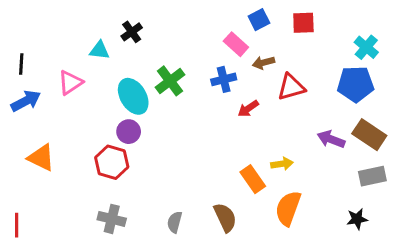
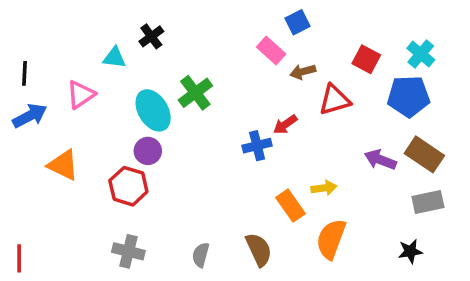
red square: (303, 23) -> (366, 59), moved, turned 30
blue cross: (224, 79) -> (257, 146), moved
orange triangle: (41, 158) -> (63, 165), moved

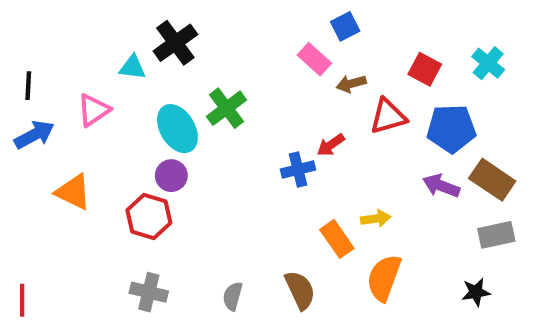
black cross: (151, 36) -> (175, 43), size x1.5
blue pentagon: (409, 96) -> (451, 129), moved

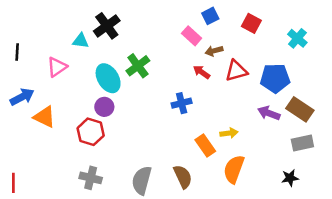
red square: (425, 69) -> (251, 23), moved
blue arrow: (34, 135) -> (22, 97), moved
red arrow: (331, 145) -> (202, 72), moved, turned 70
gray semicircle: (233, 296) -> (142, 180), size x1.6

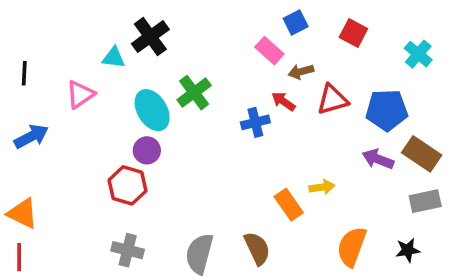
blue cross: (182, 103) -> (255, 122), moved
orange triangle: (45, 117) -> (23, 213), moved
orange semicircle: (234, 169) -> (352, 247), moved

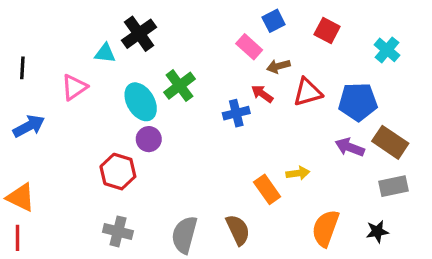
purple circle: (147, 150) -> (149, 139), moved

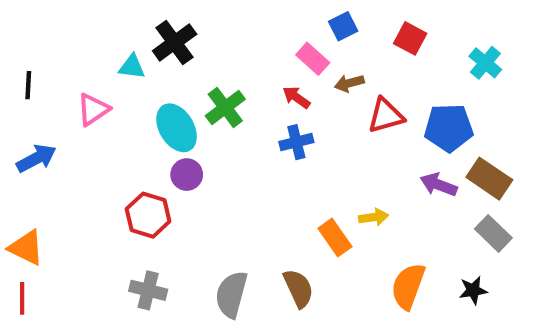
red arrow: (262, 94) -> (296, 97), moved
gray rectangle: (393, 186) -> (493, 233), turned 56

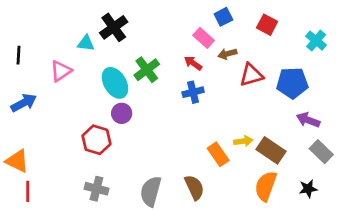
brown rectangle: (489, 179) -> (271, 150), moved
purple arrow: (439, 185) -> (308, 120), moved
red line: (22, 298) -> (28, 191), moved

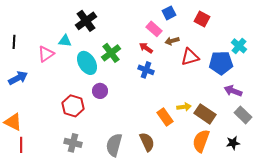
cyan cross: (316, 41) -> (239, 46), moved
cyan triangle: (86, 43) -> (65, 41), moved
blue cross: (193, 92) -> (146, 70), turned 35
purple circle: (122, 113) -> (100, 91), moved

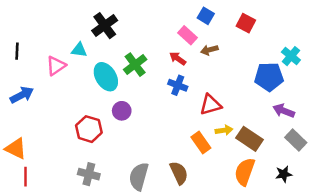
blue square: (169, 13) -> (206, 16), turned -32
red triangle: (190, 57) -> (211, 105), moved

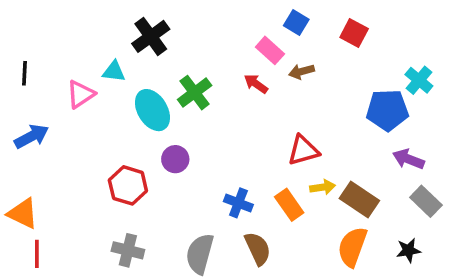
blue cross: (178, 85) -> (238, 203), moved

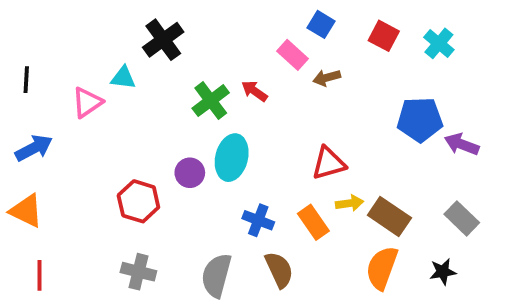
cyan cross: (419, 80) -> (439, 43), moved
red arrow: (256, 84) -> (254, 91), moved
cyan ellipse: (152, 110) -> (232, 158), moved, turned 45
purple arrow: (408, 159) -> (462, 144), moved
orange triangle: (23, 213) -> (26, 211), moved

